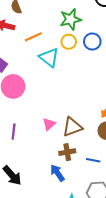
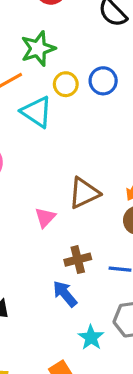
green star: (71, 19) -> (38, 49), moved
brown triangle: (72, 127) -> (84, 193), moved

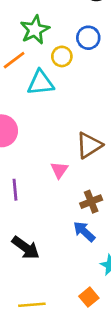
blue circle: (103, 81) -> (88, 38), moved
cyan triangle: (37, 112) -> (41, 83), turned -32

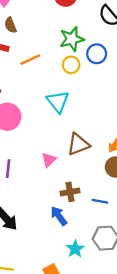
green star: (35, 30) -> (72, 39), moved
cyan triangle: (41, 83) -> (58, 102), moved, turned 45

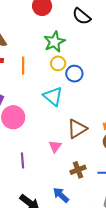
blue circle: (97, 54) -> (74, 74), moved
orange line: (30, 60) -> (23, 66), turned -54
blue arrow: (59, 216) -> (61, 195), moved

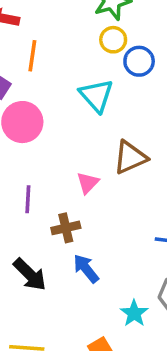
orange line: (23, 66) -> (32, 56), moved
brown cross: (78, 170) -> (66, 228), moved

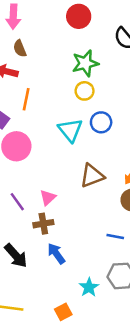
blue circle: (139, 61) -> (101, 122), moved
pink triangle: (88, 183) -> (48, 198), moved
purple line: (28, 199) -> (17, 202), turned -42

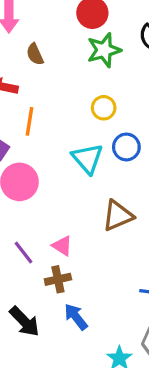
brown semicircle: (20, 48) -> (35, 54), moved
green star: (85, 63) -> (104, 50), moved
pink triangle: (48, 198) -> (62, 246), turned -42

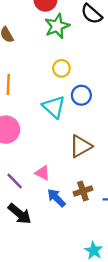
brown cross: (58, 279) -> (83, 191), moved
blue arrow: (76, 317) -> (56, 198), moved
black arrow: (24, 321) -> (20, 214), moved

